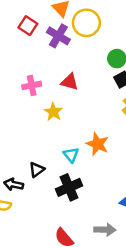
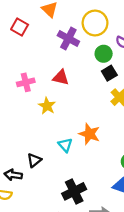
yellow circle: (86, 23) -> (95, 23), moved
purple cross: (58, 36) -> (68, 38), moved
black cross: (69, 187) -> (74, 191), moved

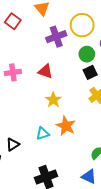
purple cross: (68, 38) -> (56, 37), turned 36
yellow star: (47, 106) -> (53, 100), moved
cyan triangle: (65, 145) -> (43, 134), turned 48

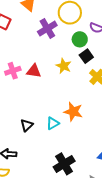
red triangle: (45, 71) -> (34, 71), moved
yellow star: (53, 100) -> (64, 66), moved
black triangle: (13, 144) -> (27, 125), moved

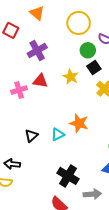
purple cross: (47, 28) -> (37, 50), moved
pink cross: (13, 71) -> (19, 90), moved
black cross: (64, 164) -> (68, 176), turned -30

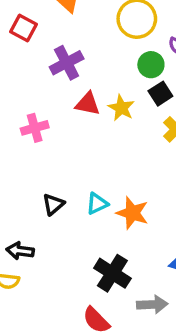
red triangle: (40, 81) -> (88, 104), moved
orange star: (79, 123) -> (132, 213), moved

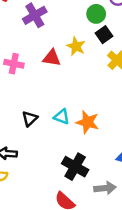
red triangle: (88, 104) -> (52, 58), moved
pink cross: (35, 128) -> (14, 64), turned 30
cyan triangle: (97, 204) -> (62, 117), turned 49

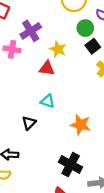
yellow star: (76, 46) -> (58, 49), moved
pink cross: (14, 64) -> (12, 49), moved
cyan triangle: (62, 117) -> (48, 101), moved

